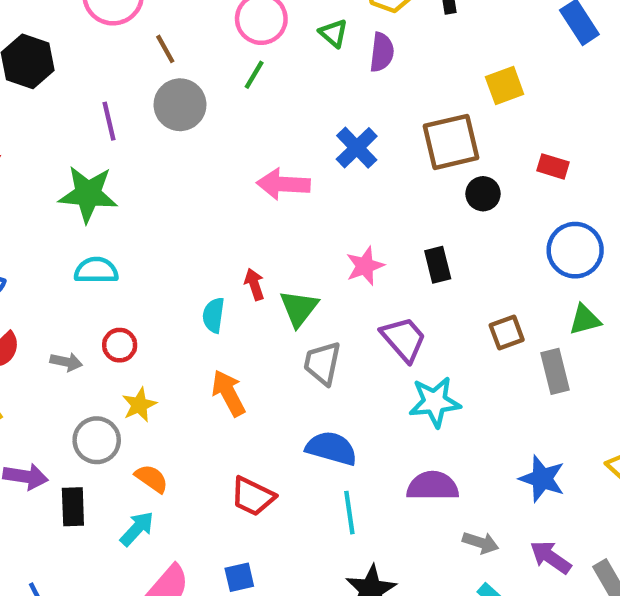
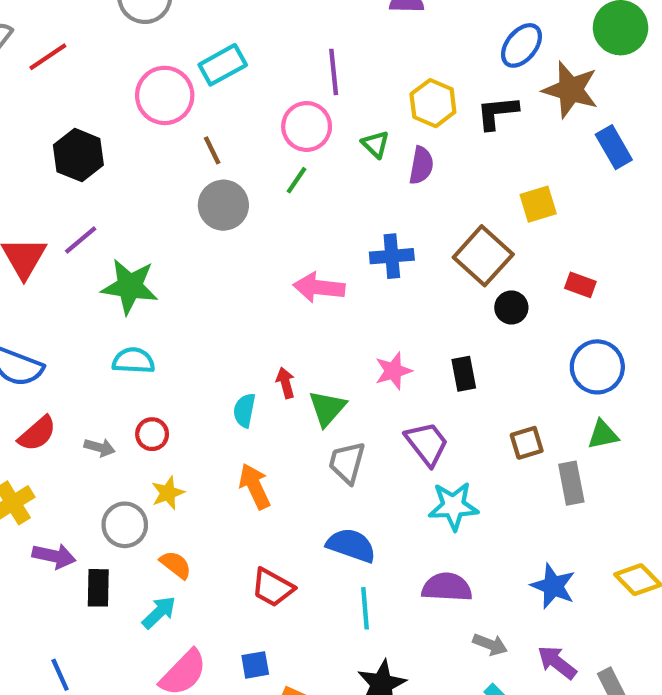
purple line: (109, 121) -> (81, 240), moved, turned 60
brown square: (451, 142) -> (483, 256), turned -38
blue cross: (357, 148) -> (392, 256), turned 36

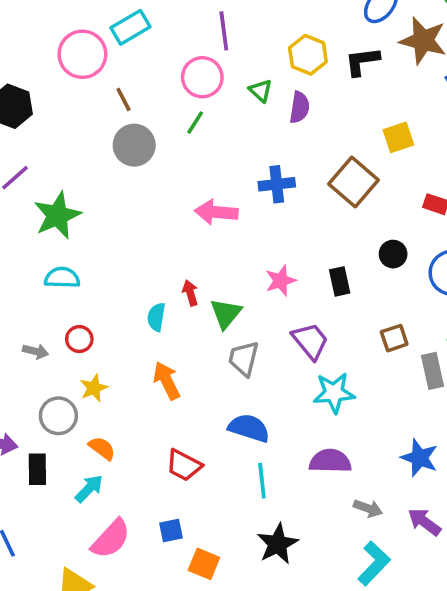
green star: (130, 286) -> (57, 215), turned -30
black circle: (511, 307) -> (393, 254), moved

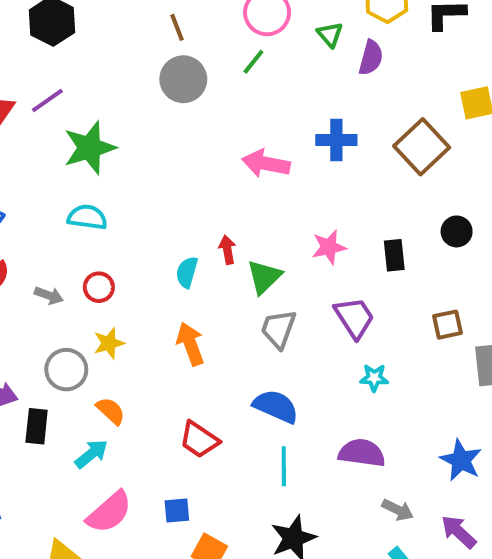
cyan star: (334, 393) -> (374, 378), size x0.6

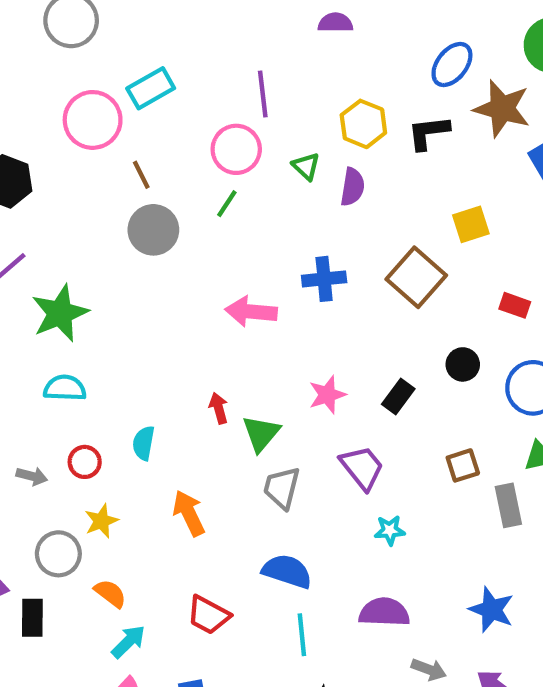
black rectangle: (394, 255) -> (398, 397), turned 48
cyan semicircle: (187, 272) -> (144, 443), moved
cyan arrow: (91, 454) -> (128, 642), moved

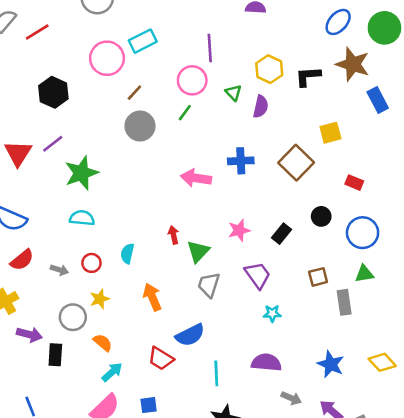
blue ellipse: (452, 65) -> (338, 22), moved
brown line: (141, 175) -> (134, 93), turned 66
blue semicircle: (287, 571) -> (190, 335), moved, turned 132

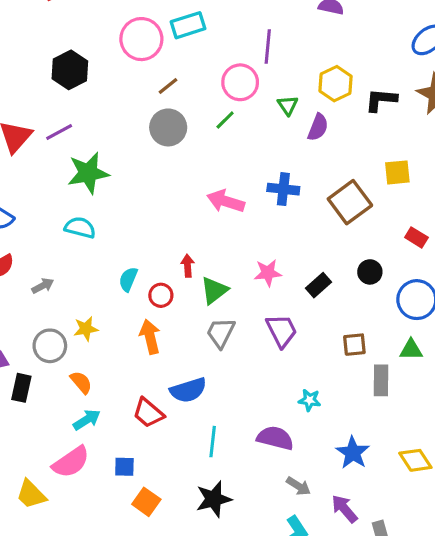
red circle: (91, 263) -> (161, 295), moved
gray arrow: (59, 270) -> (43, 286), turned -54
cyan star: (272, 313) -> (310, 400), moved

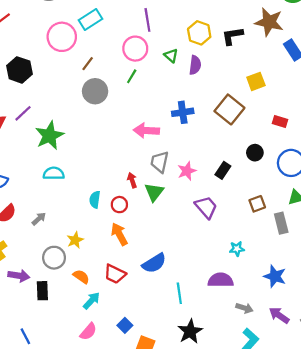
gray trapezoid: (221, 333) -> (160, 162), moved
red trapezoid: (148, 413) -> (115, 274), moved
pink semicircle: (71, 462) -> (88, 332), size x0.7
blue square: (124, 467) -> (125, 325), turned -32

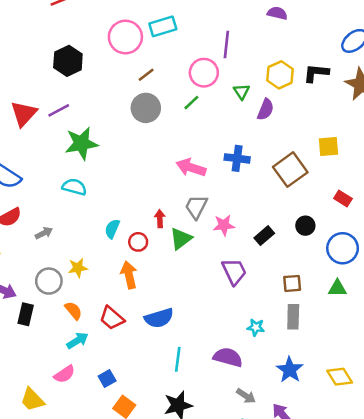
black L-shape: (232, 36) -> (316, 73), moved
gray rectangle: (281, 223) -> (293, 317), moved

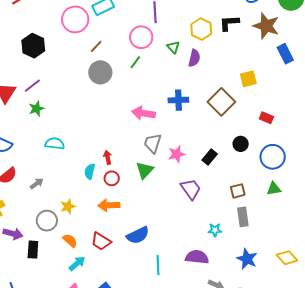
green star: (81, 143) -> (36, 109), moved, size x0.6
red arrow: (160, 219) -> (108, 157), moved
orange arrow: (129, 275) -> (109, 205), turned -70

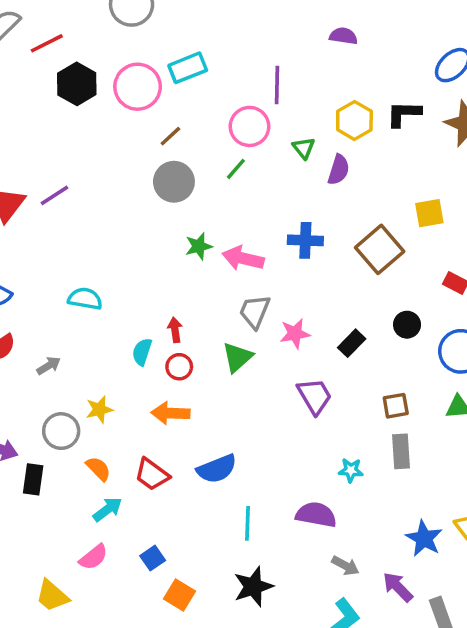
black hexagon: (33, 46) -> (77, 84), moved
green star: (36, 109) -> (199, 246), moved
blue star: (247, 259) -> (424, 538), moved

